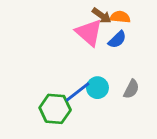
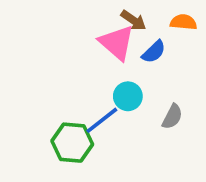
orange semicircle: (120, 17) -> (183, 22), moved
cyan circle: (97, 88) -> (128, 96), moved

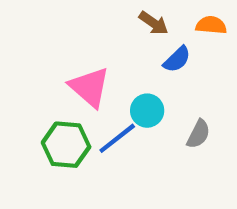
pink triangle: (117, 43) -> (89, 87), moved
green hexagon: (72, 143) -> (66, 145), moved

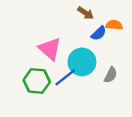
orange semicircle: (211, 25) -> (114, 25), moved
cyan circle: (147, 111) -> (82, 62), size x1.5

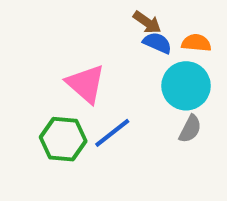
blue semicircle: (99, 33) -> (157, 43), moved, turned -112
cyan circle: (82, 62) -> (186, 86), moved

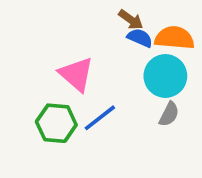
orange semicircle: (196, 43) -> (174, 38), size x1.5

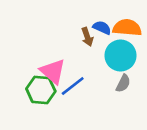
brown arrow: (131, 20) -> (87, 37), moved, turned 36
pink triangle: (76, 74) -> (53, 71), moved

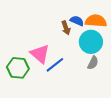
green hexagon: (41, 90) -> (18, 68), moved

